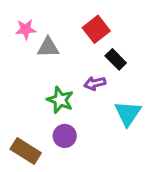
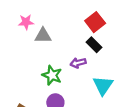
red square: (96, 29) -> (95, 22), moved

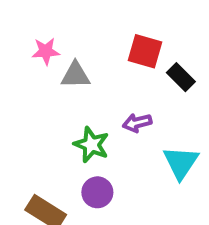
red square: (95, 22) -> (145, 51), moved, turned -36
black rectangle: (94, 45) -> (181, 77), moved

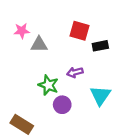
black rectangle: (181, 77) -> (100, 46), turned -56
purple circle: (97, 192) -> (62, 105), moved

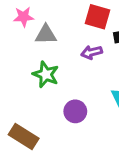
purple arrow: (75, 72) -> (92, 52), moved
green star: (48, 85) -> (46, 74), moved

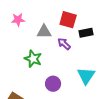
gray triangle: (46, 35) -> (44, 32), moved
purple arrow: (92, 52) -> (64, 44), turned 56

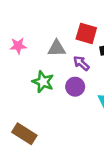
pink star: (18, 20) -> (18, 46), moved
purple circle: (53, 84) -> (75, 87), moved

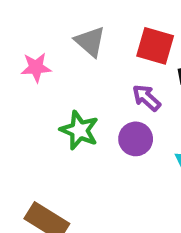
gray triangle: (57, 48) -> (90, 41), moved, turned 42

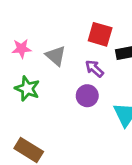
gray triangle: (90, 41) -> (56, 56), moved
green star: (79, 130) -> (27, 89), moved

